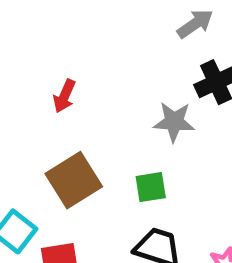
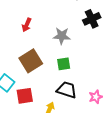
gray star: (174, 122) -> (62, 36), moved

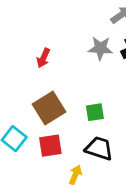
gray star: (62, 36) -> (100, 48), moved
red square: (25, 96) -> (50, 146), moved

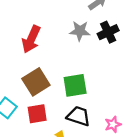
red arrow: (43, 58) -> (31, 39), size x1.6
green square: (95, 112) -> (75, 85), size x1.5

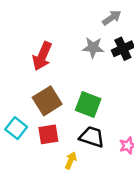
green square: (75, 85) -> (88, 105), turned 30

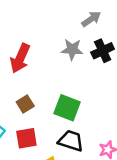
brown square: (47, 101) -> (25, 104), size x0.6

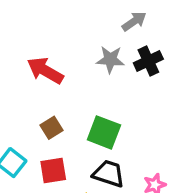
red arrow: (20, 58) -> (45, 71), turned 96

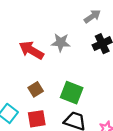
gray star: (110, 59) -> (61, 43), moved

